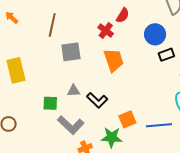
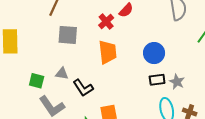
blue circle: (155, 34) -> (154, 53), moved
black rectangle: (166, 55) -> (157, 80), moved

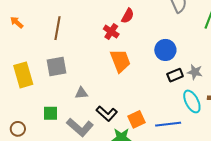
gray square: (68, 35) -> (57, 66), moved
green square: (37, 81) -> (50, 113), moved
black L-shape: (83, 88) -> (107, 113), moved

